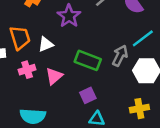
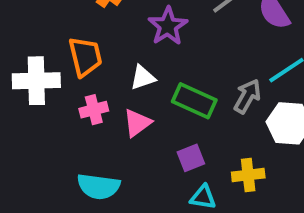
white triangle: (46, 44) -> (143, 78), moved
yellow cross: (139, 109) -> (248, 175), moved

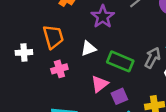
white cross: (36, 81) -> (24, 52), size x0.6
pink triangle: (137, 123) -> (100, 84), moved

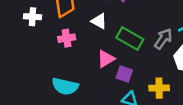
white triangle: (89, 48) -> (99, 21), turned 42
purple square: (119, 96) -> (124, 74), turned 35

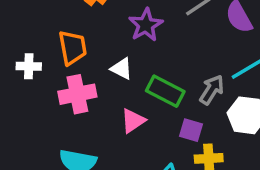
pink cross: (67, 38) -> (77, 94), size x1.5
purple square: (124, 74) -> (191, 130), moved

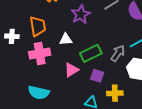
white triangle: (121, 69) -> (66, 39), turned -32
green rectangle: (165, 91) -> (91, 53), turned -55
purple square: (191, 130) -> (97, 76), moved

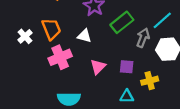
white cross: (12, 36) -> (25, 36), moved, turned -32
white triangle: (66, 39) -> (84, 36), turned 32
green rectangle: (91, 53) -> (122, 22), moved

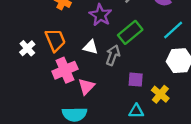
gray arrow: (143, 38) -> (113, 55), moved
pink triangle: (98, 67) -> (86, 87), moved
yellow cross: (150, 81) -> (160, 94), turned -35

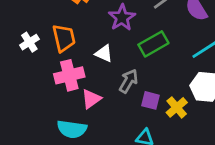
gray arrow: (113, 55) -> (129, 81), moved
yellow cross: (160, 94) -> (177, 107), moved

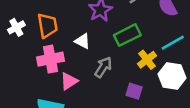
purple square: (151, 100) -> (134, 91), moved
yellow cross: (177, 107) -> (147, 60), moved

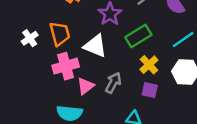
white triangle: (82, 41) -> (95, 46), size x1.5
yellow cross: (147, 60) -> (149, 65), moved
gray arrow: (103, 67) -> (113, 83), moved

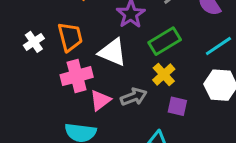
yellow cross: (149, 65) -> (164, 75), moved
gray arrow: (113, 83) -> (134, 97), turned 40

